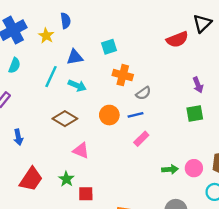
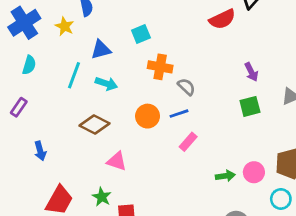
gray semicircle: (143, 93) -> (186, 87), turned -98

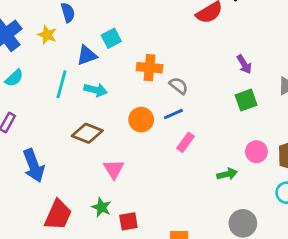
cyan square: (141, 34) -> (111, 38), moved
cyan semicircle: (29, 65) -> (14, 78), turned 36
blue arrow: (40, 151) -> (34, 166), size x1.6
pink triangle: (117, 161) -> (114, 169), turned 45
pink circle: (254, 172) -> (256, 152), moved

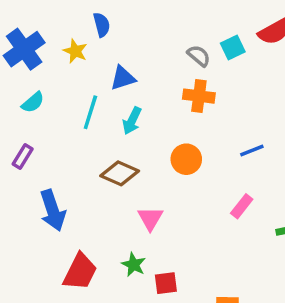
cyan square: (111, 38) -> (233, 48), moved
gray semicircle: (179, 86) -> (199, 56), moved
cyan arrow: (96, 90) -> (132, 121), turned 100
blue line: (173, 114) -> (252, 150), moved
pink rectangle: (186, 142) -> (242, 206), moved

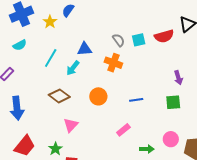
blue semicircle: (102, 25) -> (68, 10), turned -144
blue triangle: (123, 78) -> (85, 49), moved

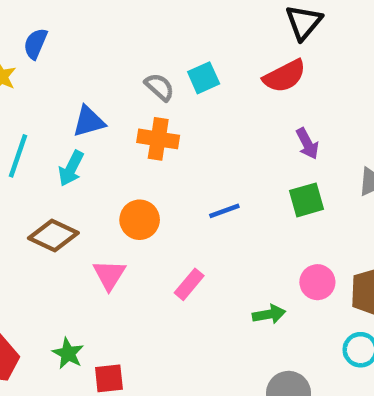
red semicircle: (164, 36) -> (284, 76), moved
pink triangle: (71, 125) -> (109, 275), moved
pink rectangle: (123, 130) -> (189, 284), moved

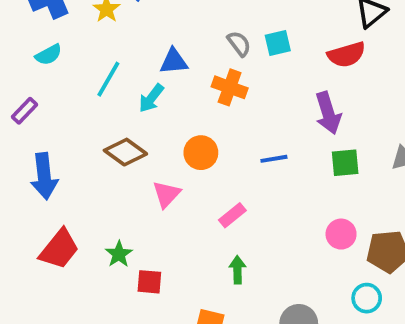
purple arrow: (307, 144) -> (328, 113), moved, size x1.5
green arrow: (269, 314) -> (237, 270), moved, turned -92

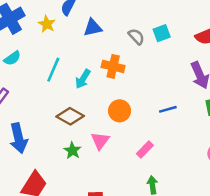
blue triangle: (174, 61) -> (93, 28), moved
orange cross: (230, 87) -> (113, 66), moved
green star: (119, 254) -> (72, 150), moved

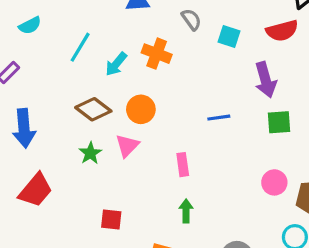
cyan square: (162, 33) -> (229, 37), moved, turned 30
orange circle: (120, 111) -> (141, 109), moved
pink rectangle: (145, 149) -> (183, 165), turned -60

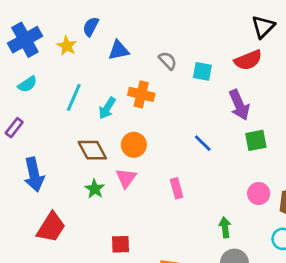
brown diamond: (93, 109) -> (92, 150), turned 32
blue line: (219, 118) -> (203, 143), turned 60
green arrow: (186, 211) -> (225, 227), moved

